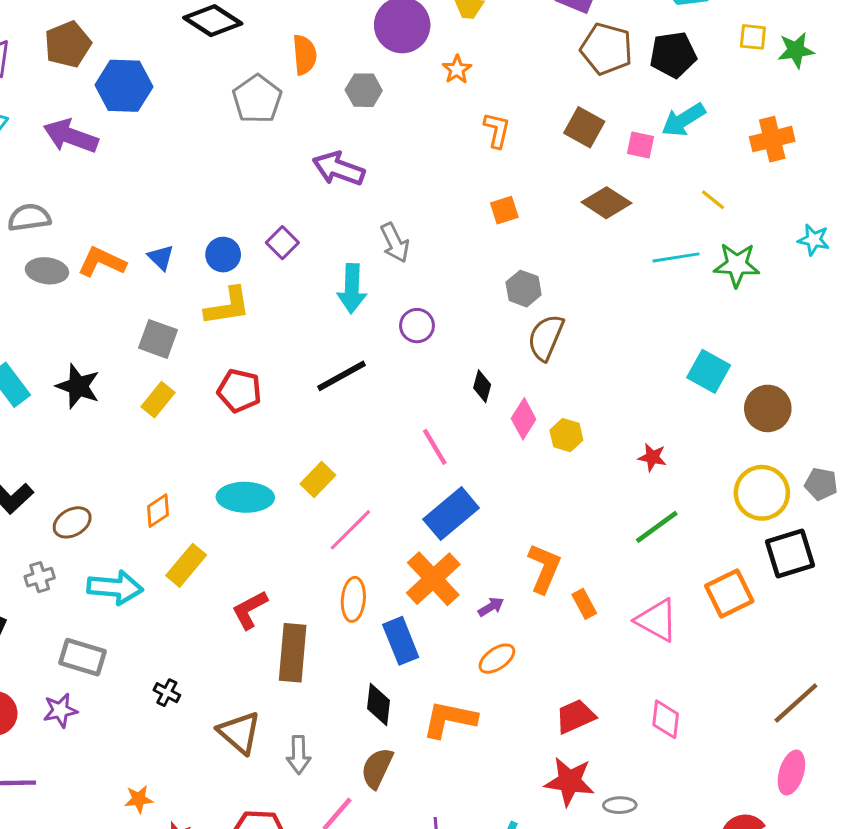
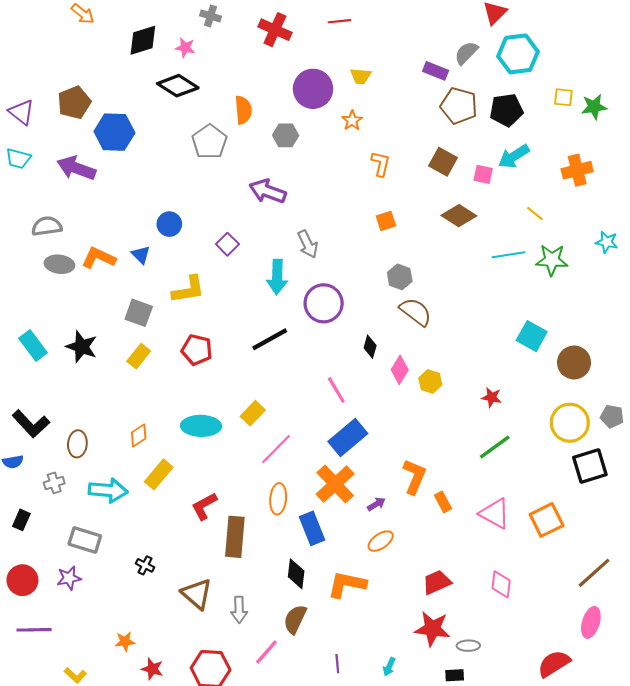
blue circle: (223, 255) -> (169, 224), moved
purple circle: (417, 326) -> (324, 303), size x1.6
brown semicircle: (546, 337) -> (416, 312), turned 104
brown ellipse: (72, 522) -> (77, 444), turned -55
orange square: (729, 593) -> (547, 520), moved

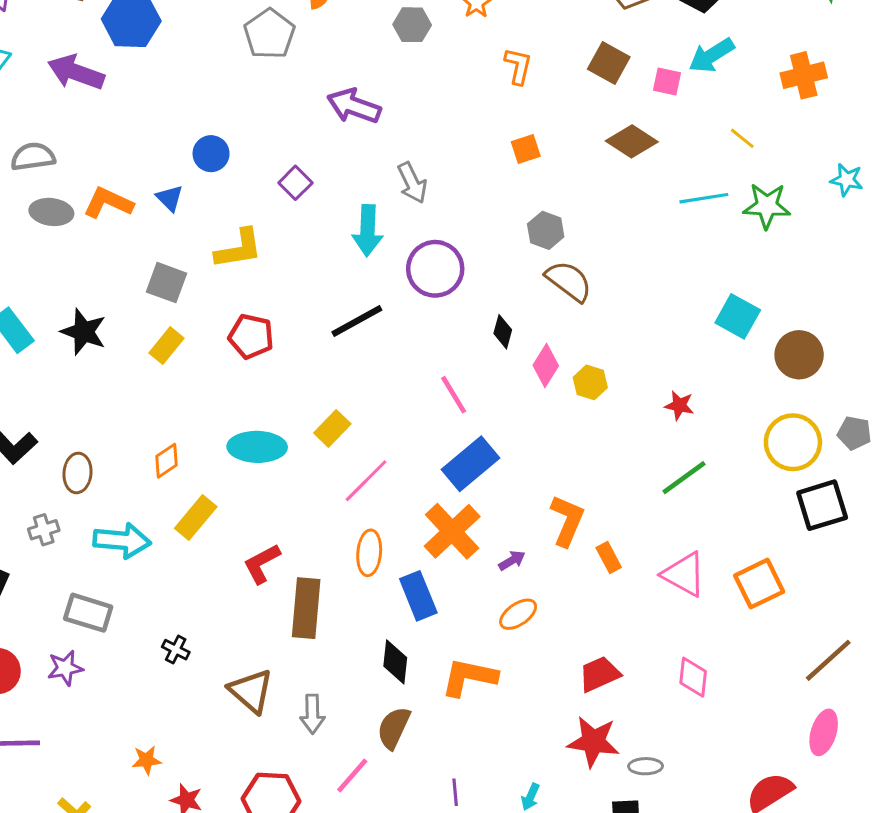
gray hexagon: (286, 135) -> (412, 25), moved

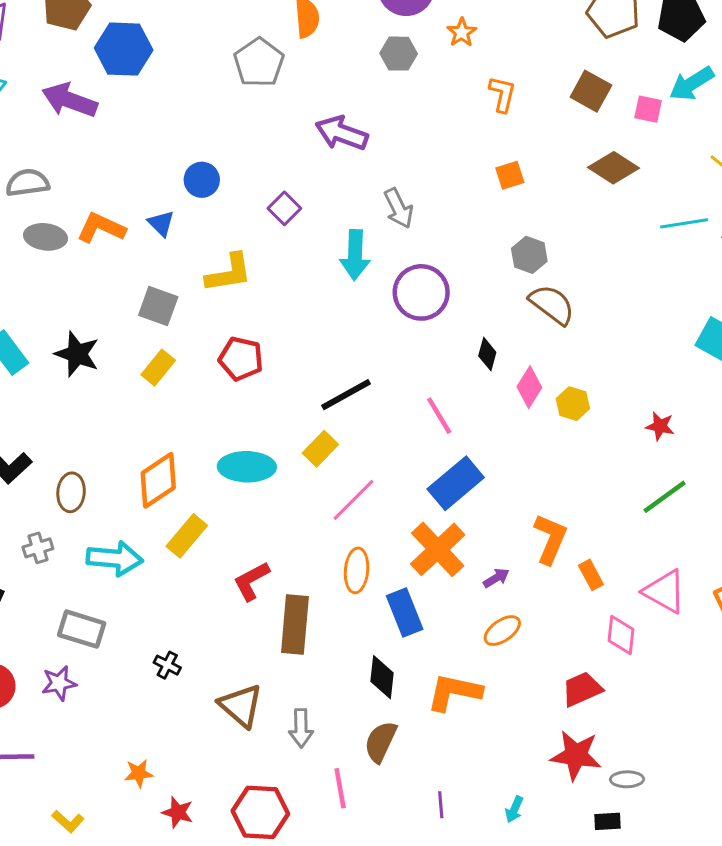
black line: (357, 321) -> (346, 395), moved
orange diamond: (167, 461) -> (158, 480), size x1.6
pink diamond: (693, 677) -> (621, 635), moved
pink line: (352, 775) -> (340, 788), turned -51

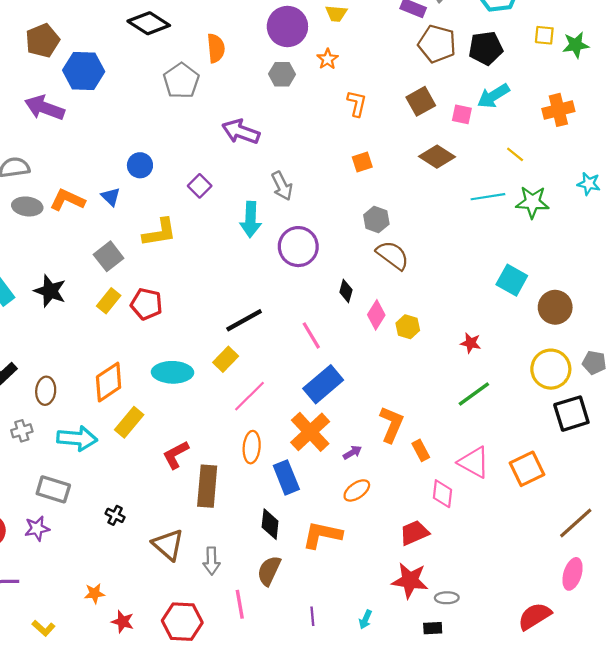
brown square: (591, 91) -> (421, 101), turned 32
gray square: (158, 306) -> (109, 256), turned 32
red pentagon: (241, 359) -> (146, 304), moved

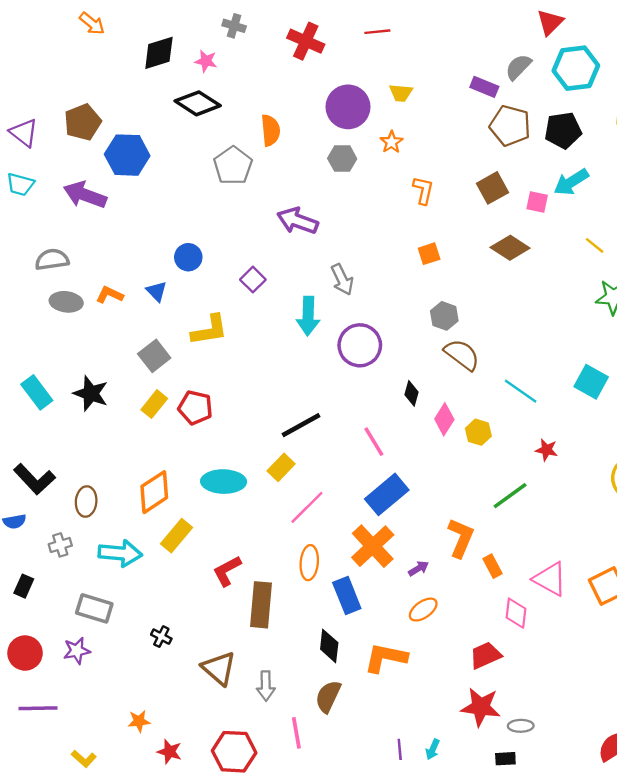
cyan line: (488, 197) -> (521, 391), moved, turned 44
orange L-shape: (67, 200) -> (110, 295), size x0.7
green line: (474, 394) -> (510, 496), moved
purple line: (312, 616) -> (400, 749), moved

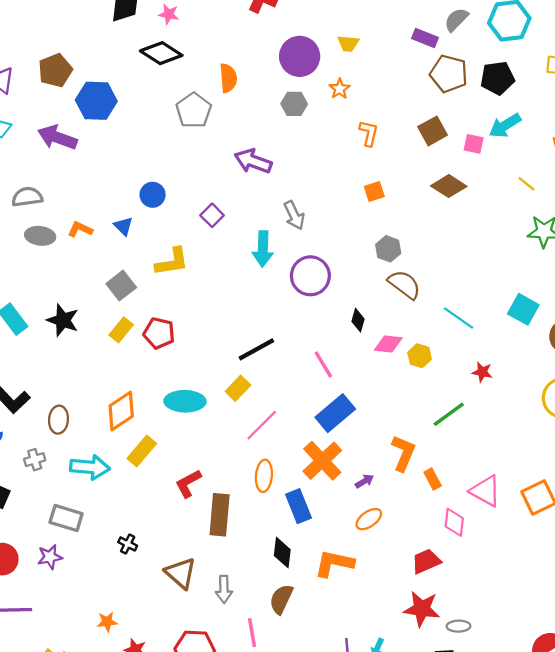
pink diamond: (444, 419) -> (388, 344), turned 64

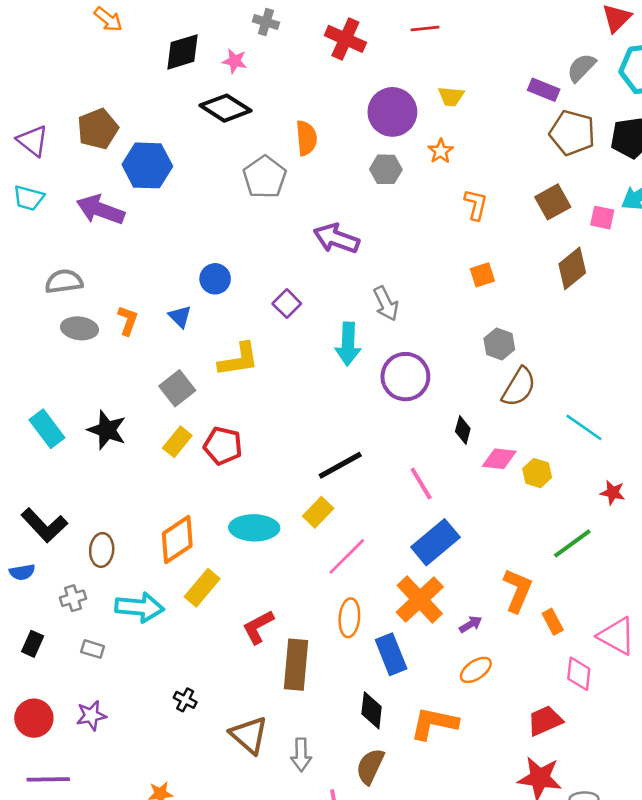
brown diamond: (449, 186) -> (572, 268), turned -72
orange L-shape: (80, 229) -> (128, 321), turned 85
brown semicircle: (404, 284) -> (519, 387), turned 84
gray rectangle: (66, 518) -> (93, 649), moved, size x0.6

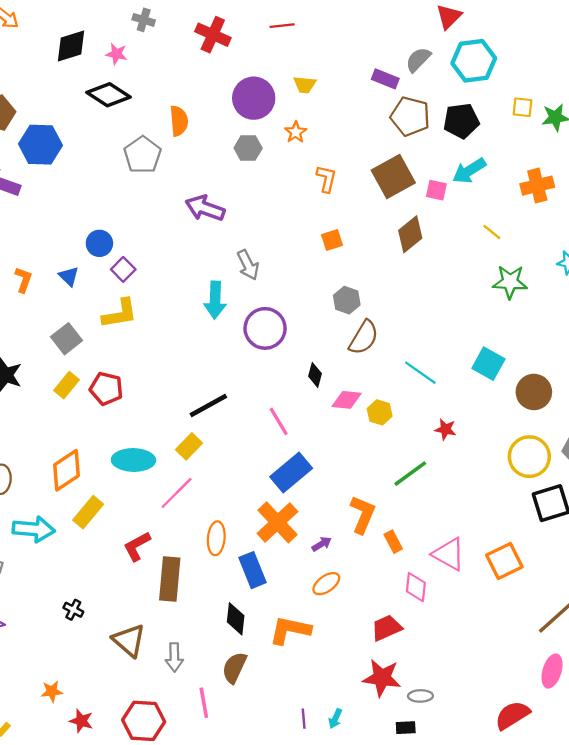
brown square: (553, 202) -> (393, 176), size x1.4
purple square: (287, 304) -> (123, 269), moved
pink line: (347, 556) -> (177, 493), moved

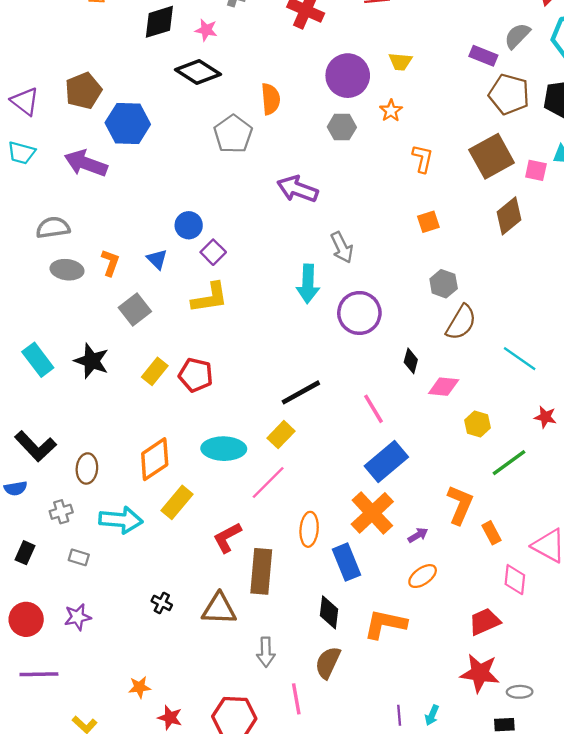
gray square: (67, 339) -> (135, 309), moved
yellow hexagon: (380, 412) -> (478, 424), moved
brown triangle: (129, 640) -> (219, 609), moved, turned -39

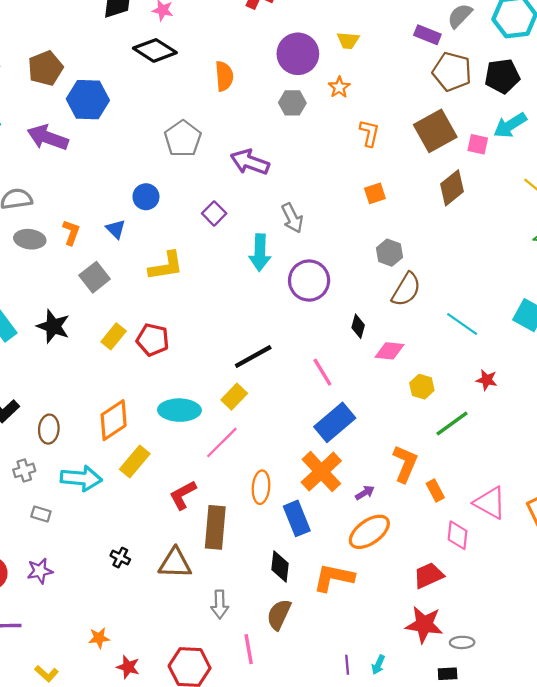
gray pentagon: (233, 134) -> (183, 139), moved
purple square: (213, 252) -> (214, 213), moved
orange ellipse: (423, 576) -> (369, 532), size x1.5

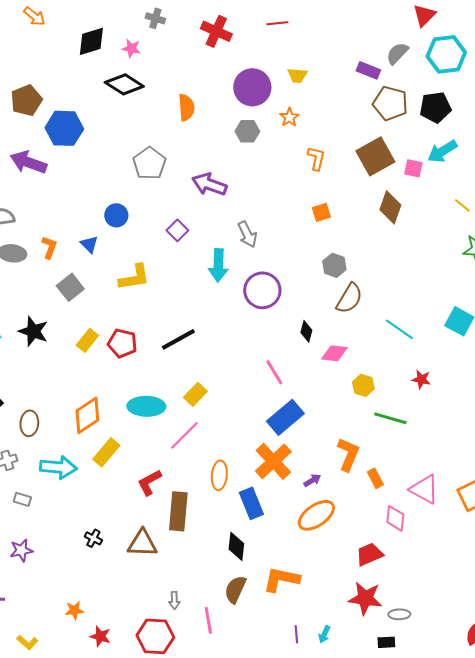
brown diamond: (452, 188) -> (390, 207), turned -32
black line: (253, 356) -> (178, 339), moved
green line: (452, 423) -> (390, 418), turned 52
orange L-shape: (334, 578) -> (281, 579), moved
gray arrow: (220, 604) -> (174, 600), moved, size x0.7

